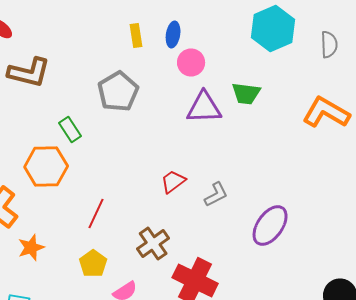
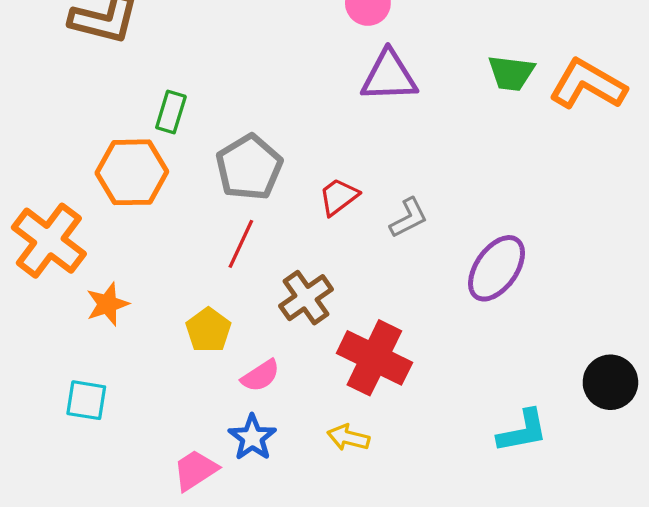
gray pentagon: (118, 92) -> (249, 167), moved
green trapezoid: (246, 94) -> (511, 73), moved
green rectangle: (70, 130) -> (171, 112), turned 50
red line: (96, 214) -> (241, 244), moved

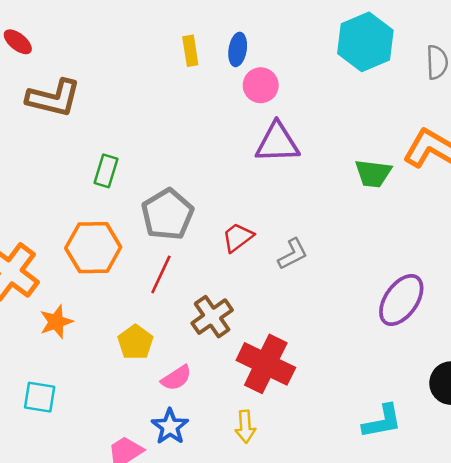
green trapezoid: (511, 73) -> (373, 173), moved
orange hexagon: (132, 172) -> (93, 248), moved
purple ellipse: (497, 268) -> (401, 300), moved
yellow arrow: (348, 438) -> (245, 427), turned -108

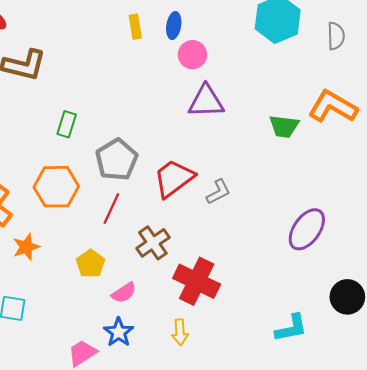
red trapezoid: (238, 237) -> (174, 178), size x1.6

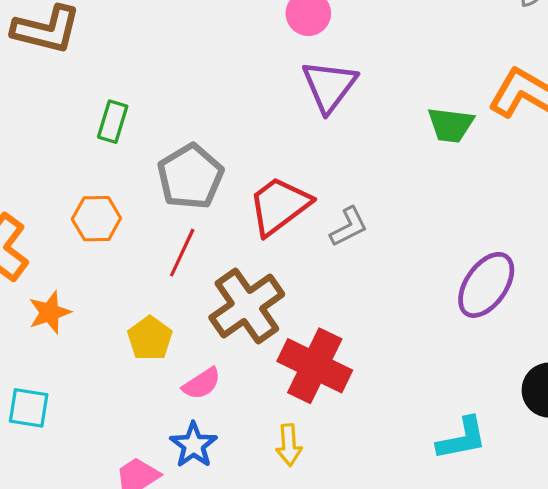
purple triangle: (206, 101) -> (329, 86), turned -51
orange hexagon: (56, 187) -> (96, 219), size x0.7
brown cross: (153, 243) -> (247, 306), size x1.4

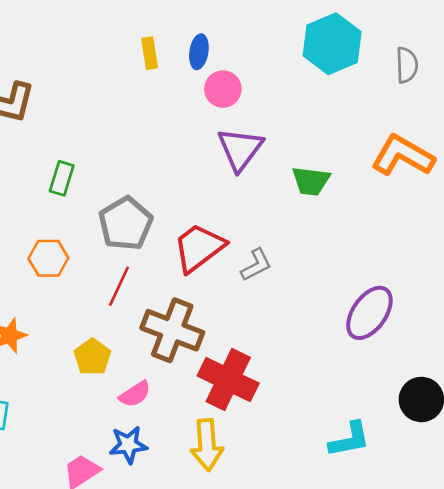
green trapezoid: (451, 125) -> (311, 181), moved
brown cross: (247, 306) -> (172, 330), turned -34
blue star: (194, 445) -> (128, 445), turned 30
yellow arrow: (289, 445) -> (207, 445), size x1.5

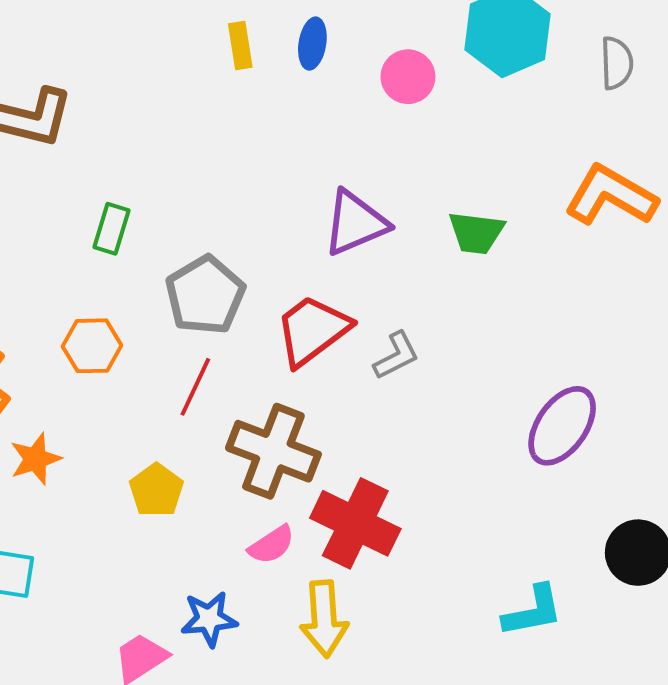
pink circle: (223, 89) -> (408, 77), moved
purple triangle: (240, 149) -> (355, 223), moved, turned 30
pink semicircle: (135, 394) -> (271, 545), moved

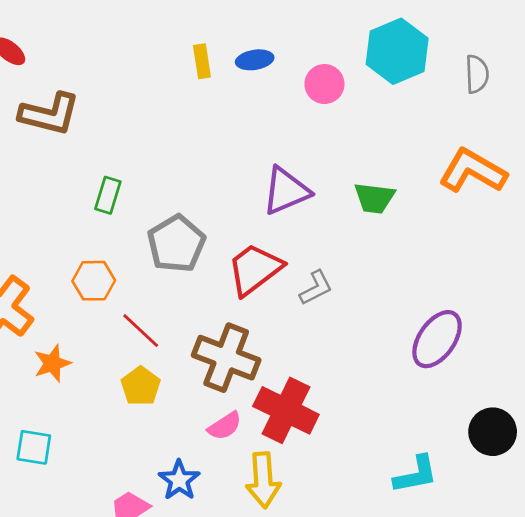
blue ellipse: (312, 44) -> (255, 60), turned 72
red line: (195, 387) -> (141, 331), moved, turned -72
blue star: (209, 619) -> (179, 480), turned -30

